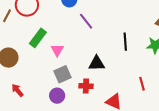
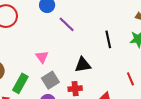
green rectangle: (38, 38) -> (20, 83), moved

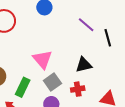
purple line: (67, 24) -> (86, 25), moved
pink triangle: (42, 57) -> (43, 59), size x1.5

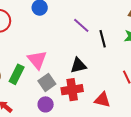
green rectangle: (23, 87) -> (17, 74), moved
red cross: (78, 89) -> (72, 90), size x1.5

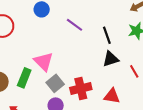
purple line: (81, 25) -> (75, 25), moved
black triangle: (78, 65) -> (111, 59), moved

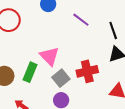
red cross: (81, 89) -> (87, 71), moved

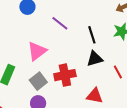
pink triangle: (50, 56) -> (37, 51), moved, turned 35

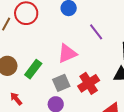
red cross: (65, 75) -> (89, 83), turned -35

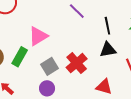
pink triangle: (67, 53) -> (38, 36), moved

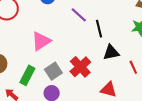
black line: (107, 26) -> (99, 29), moved
green rectangle: (20, 57) -> (27, 75), moved

